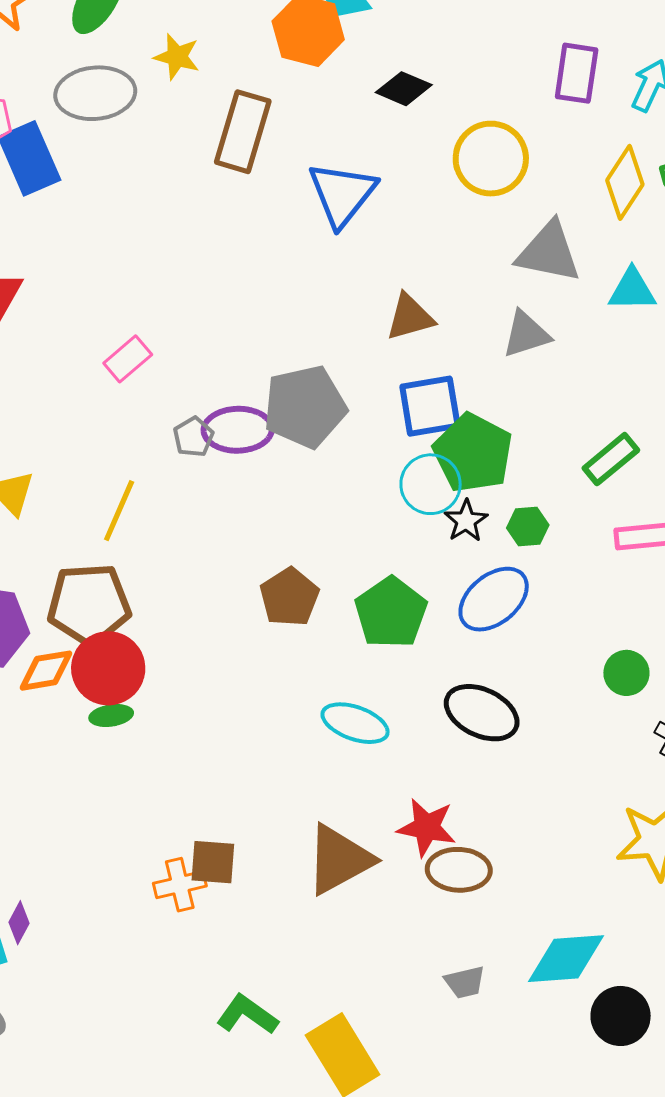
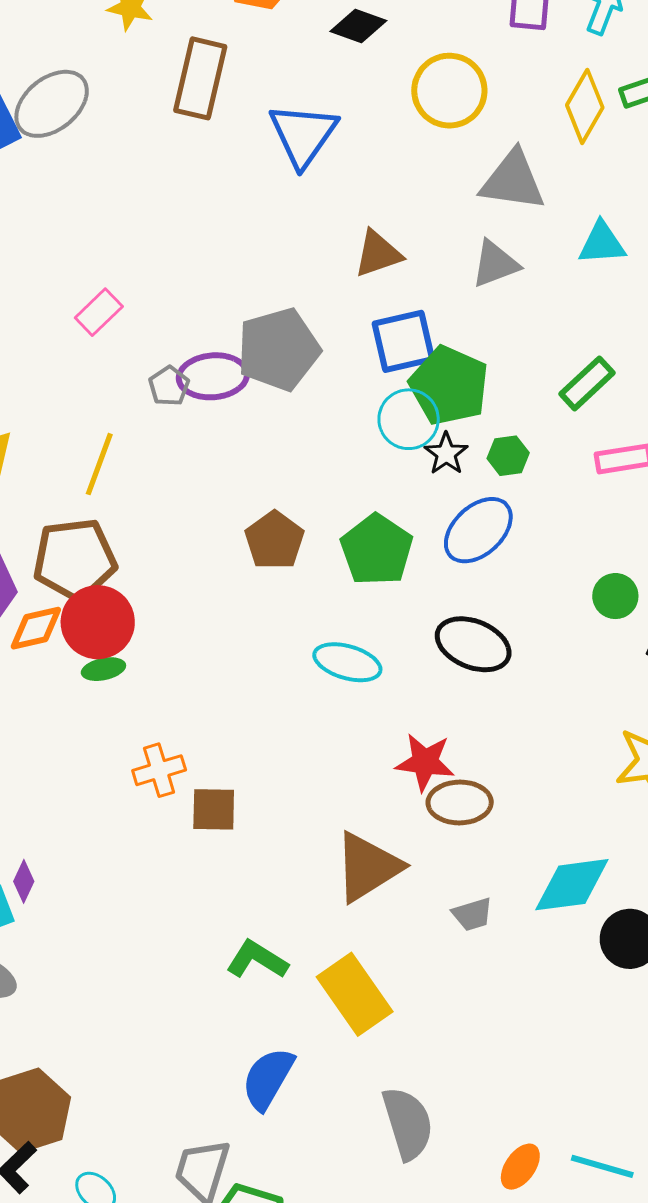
gray ellipse: (95, 93) -> (52, 104), moved, turned -30
cyan triangle: (632, 290) -> (602, 243), moved
brown triangle: (339, 860) -> (368, 867), moved
orange cross: (180, 885) -> (159, 770), moved

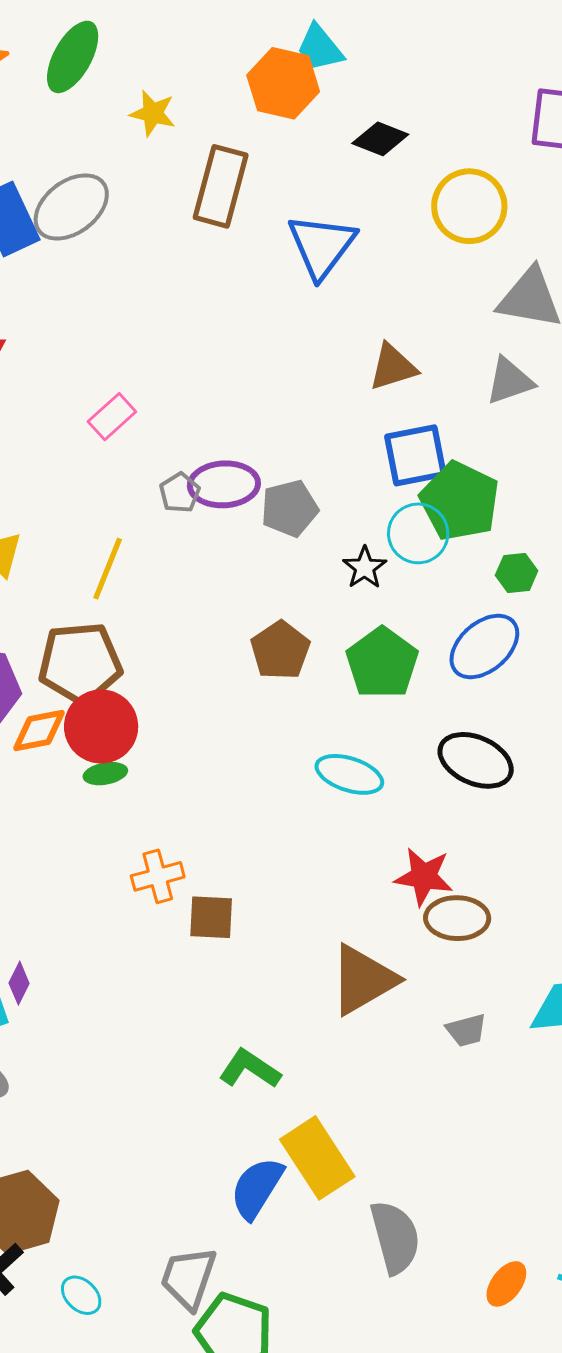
gray pentagon: (278, 349) -> (290, 508), moved, size x0.7
black star: (446, 454) -> (365, 568), moved
yellow rectangle: (355, 994) -> (317, 1158), moved

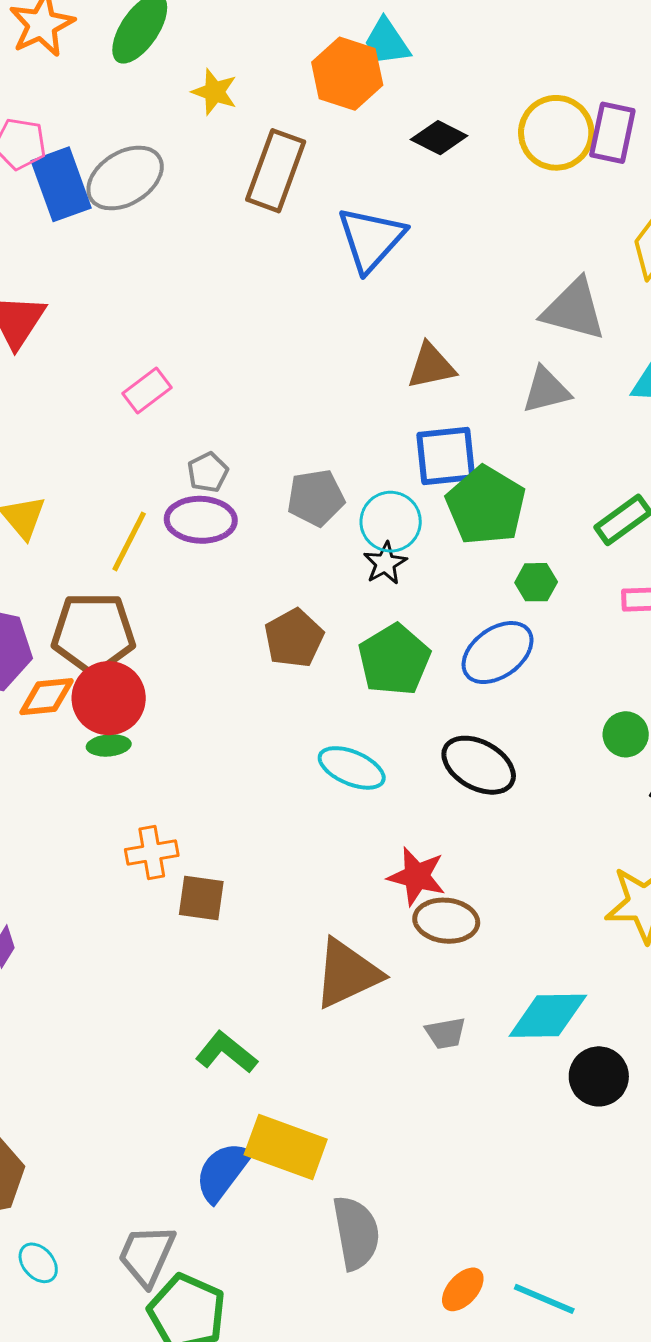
yellow circle: (469, 206) -> (556, 133), moved
purple ellipse: (224, 484) -> (201, 520), moved
cyan circle: (418, 533) -> (391, 522), moved
yellow rectangle: (317, 1158) -> (286, 1147), turned -42

